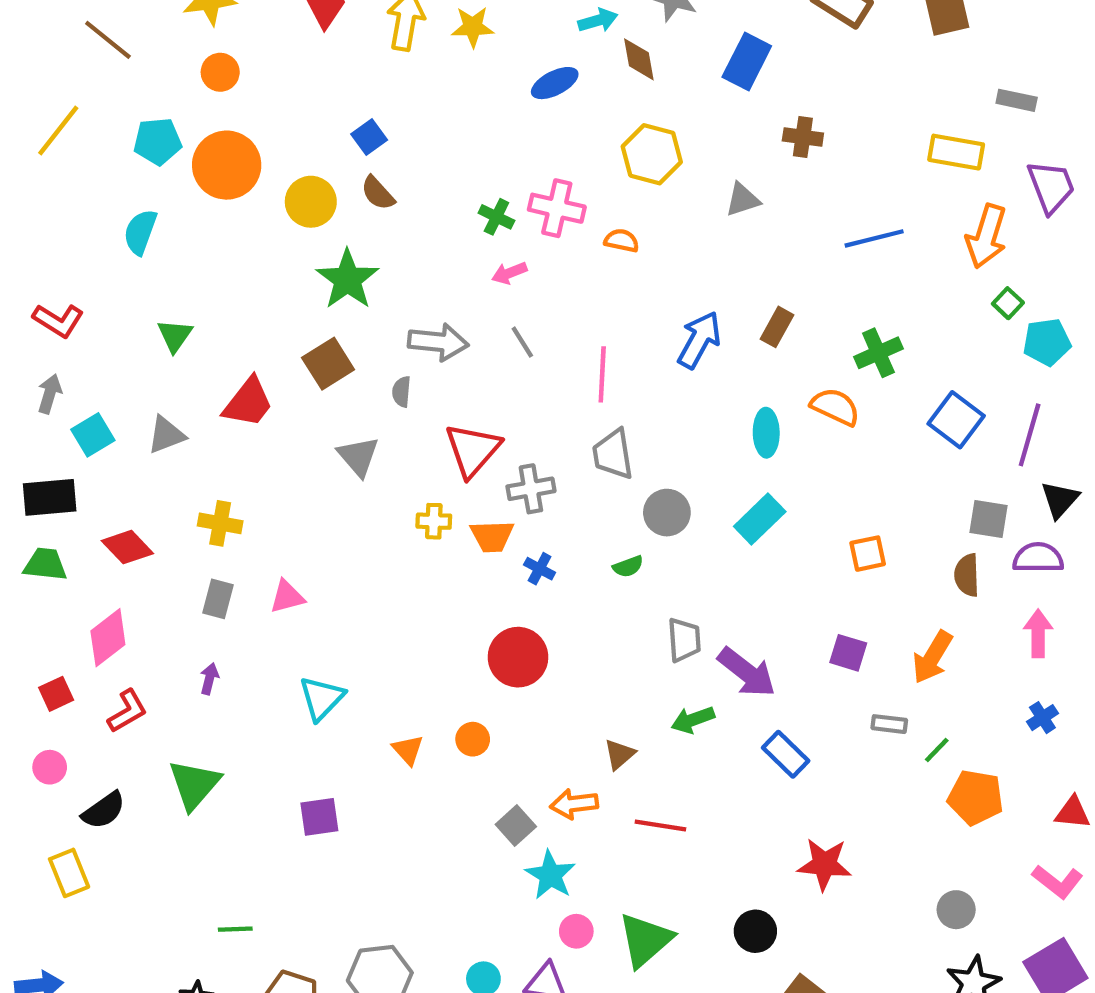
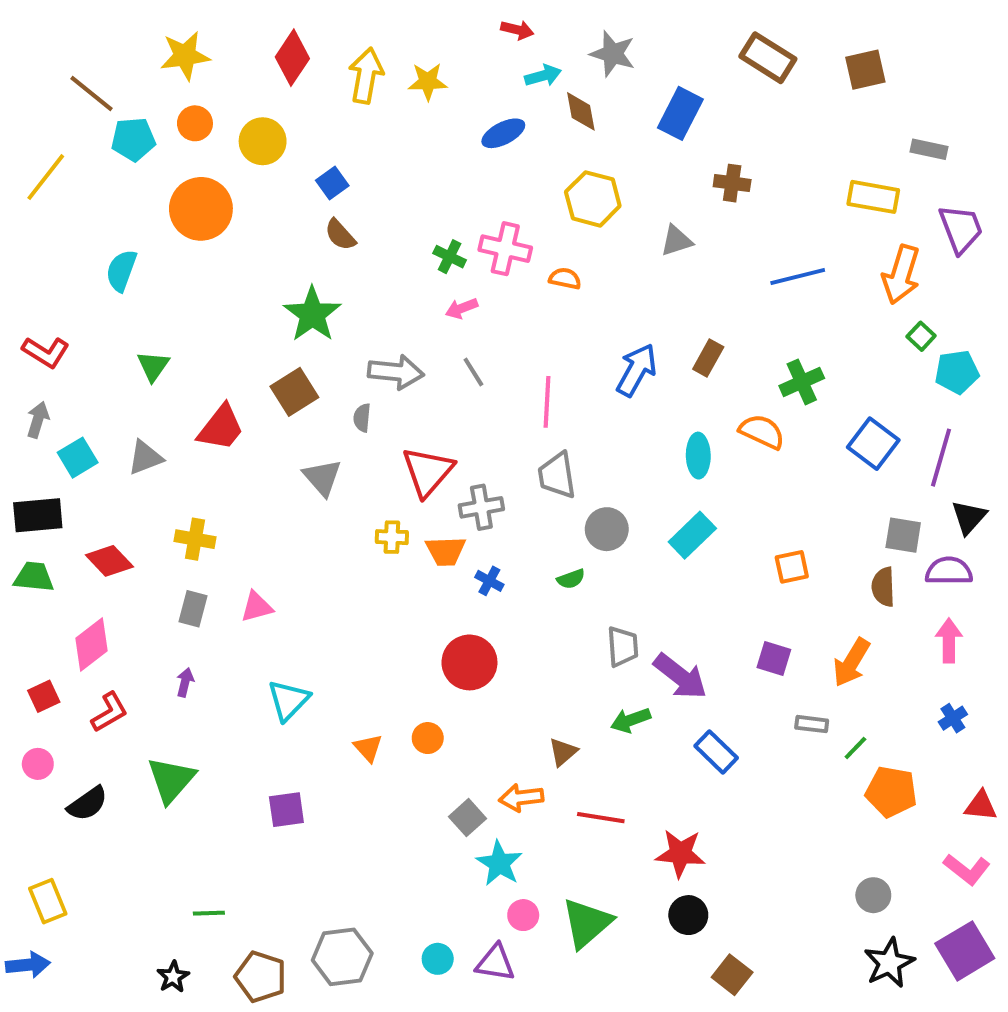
cyan pentagon: (158, 141) -> (133, 139), moved
yellow circle: (311, 202) -> (263, 141), moved
red star: (824, 864) -> (680, 853), moved
yellow rectangle: (69, 873) -> (48, 901), moved

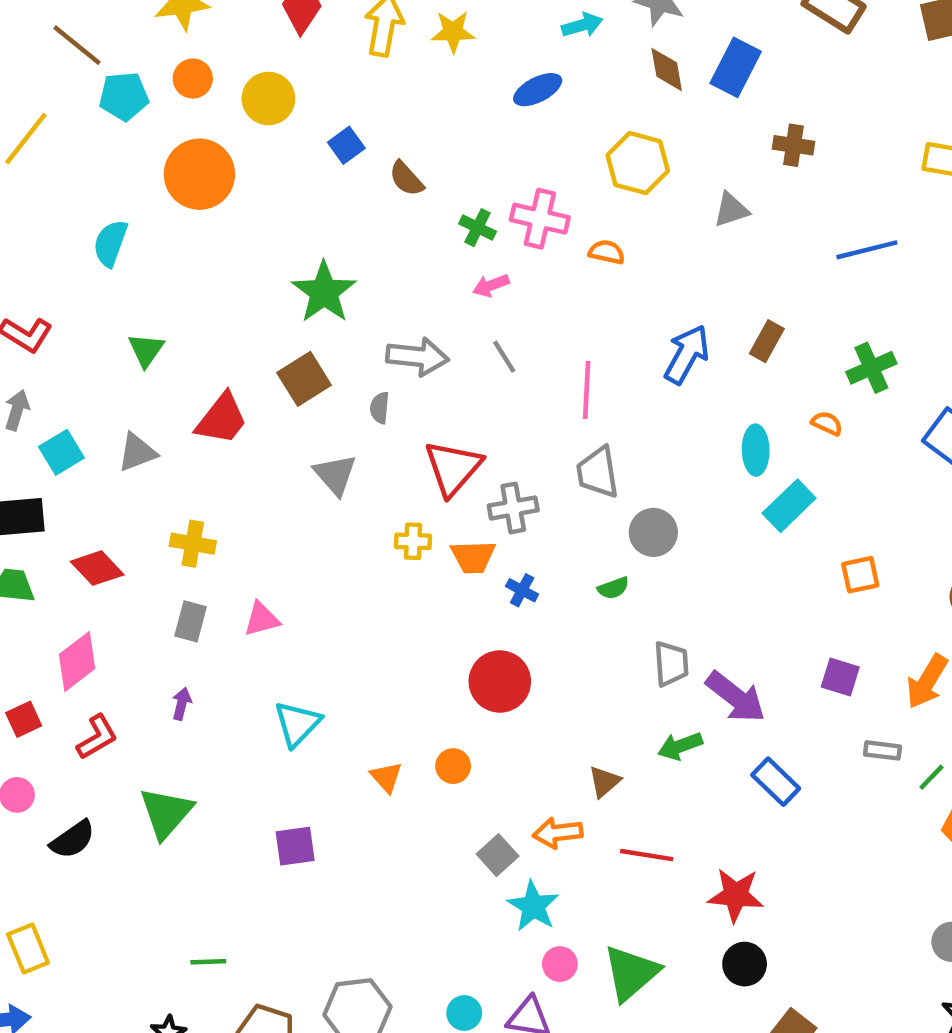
brown diamond: (581, 111) -> (667, 70), moved
brown semicircle: (340, 235) -> (406, 179), moved
orange semicircle: (762, 432) -> (827, 423), size x0.6
cyan rectangle: (692, 535) -> (789, 506), moved

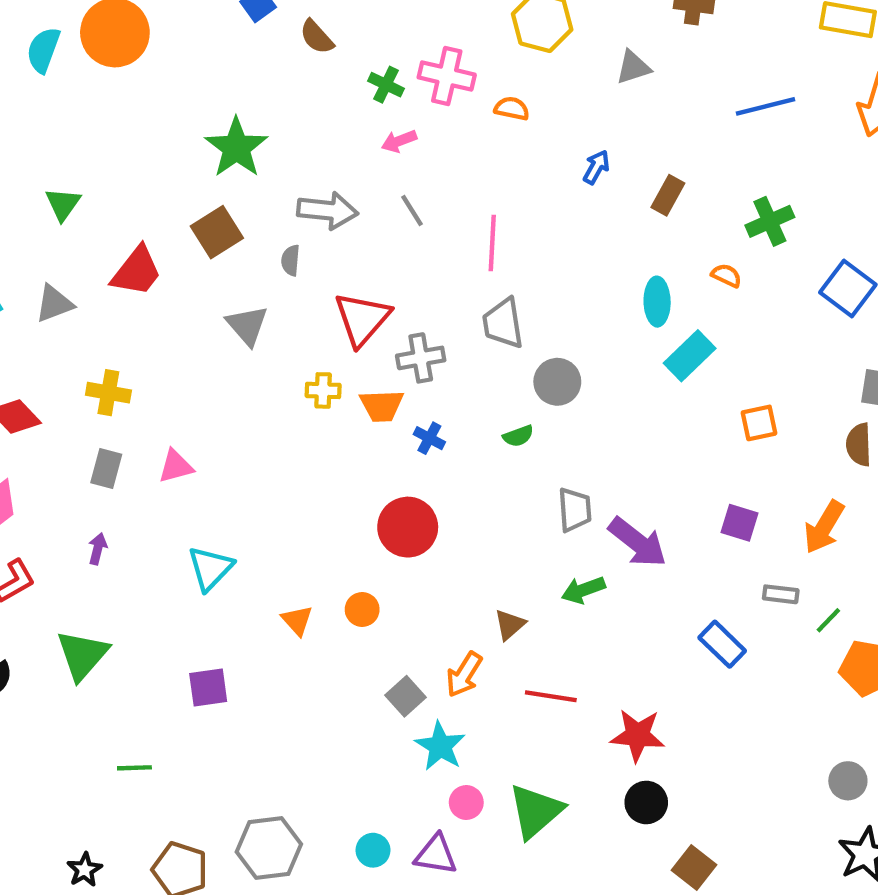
cyan semicircle: (110, 243) -> (43, 50), moved
blue arrow: (687, 354) -> (596, 167), moved, size x0.6
blue rectangle: (776, 782) -> (722, 644), moved
orange arrow: (558, 833) -> (464, 675), turned -51
green line: (208, 962) -> (134, 768), moved

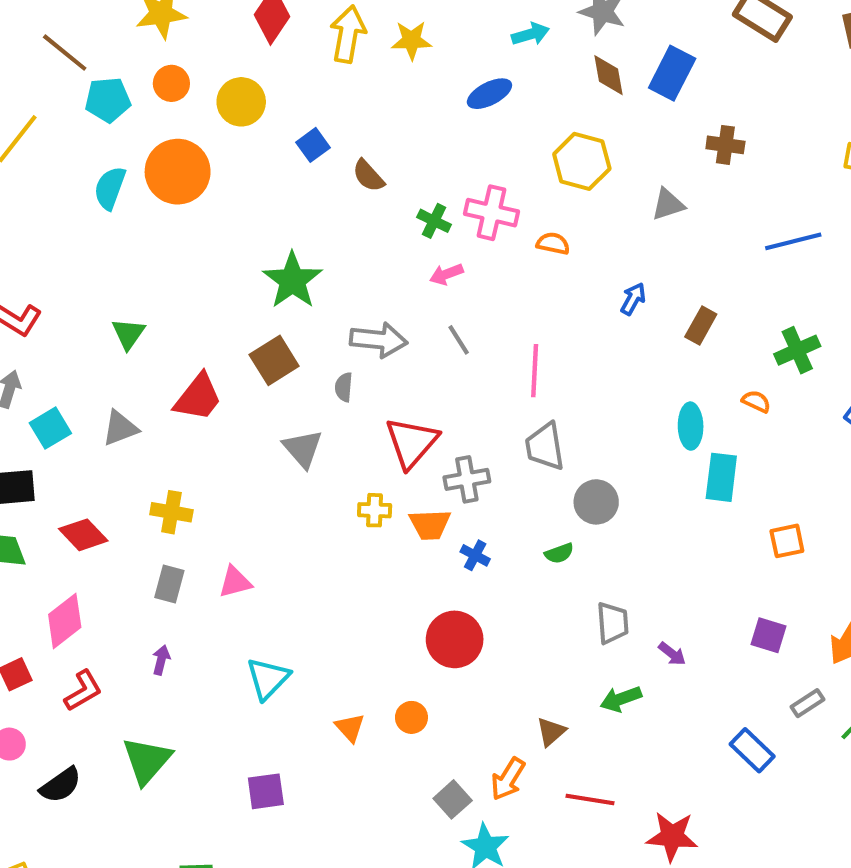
cyan rectangle: (690, 356) -> (721, 477), turned -39
purple arrow: (638, 542) -> (672, 654), size x0.5
gray rectangle: (781, 594) -> (808, 703), turned -40

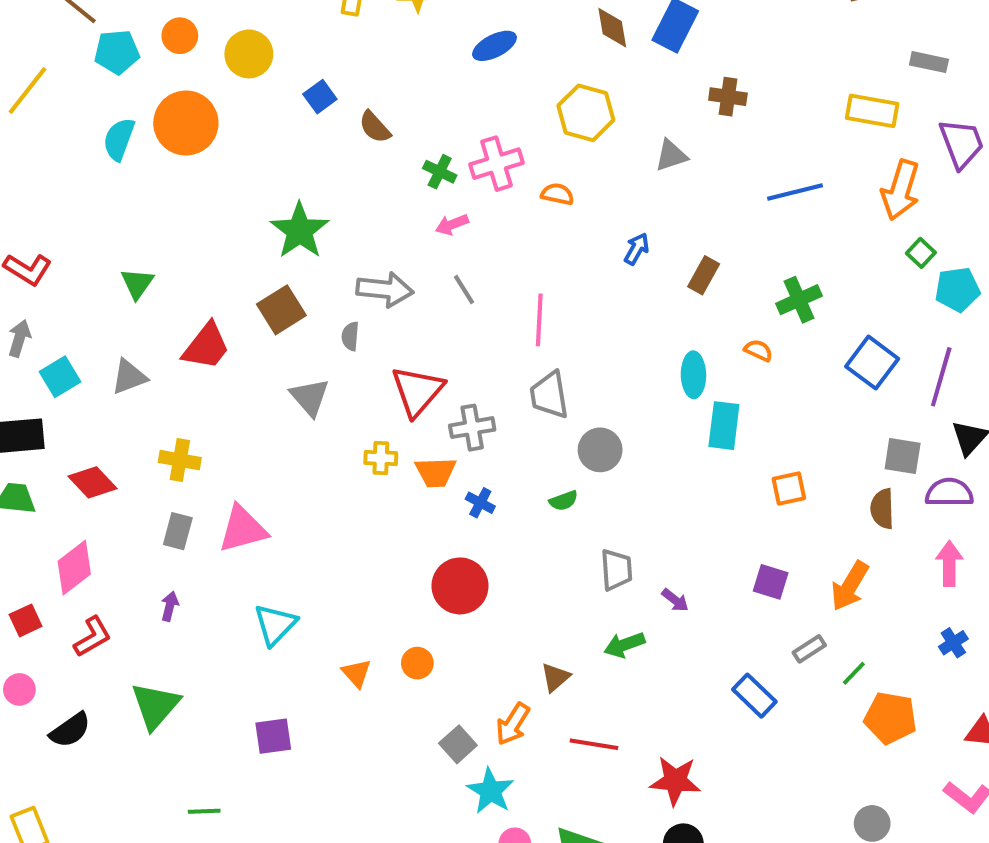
pink cross: (492, 213) -> (497, 164), turned -30
pink triangle: (235, 582) -> (243, 529), size x1.5

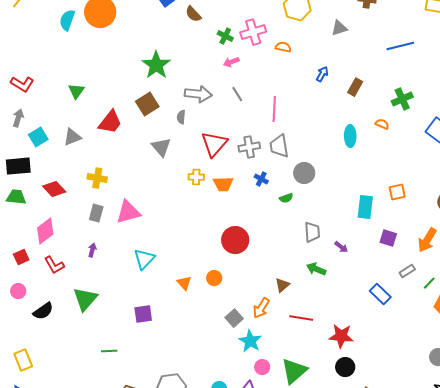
cyan rectangle: (724, 426) -> (365, 207), moved
gray cross: (472, 428) -> (249, 147), moved
blue cross: (480, 503) -> (261, 179), moved
red L-shape: (93, 637) -> (54, 265), turned 90
green arrow: (624, 645) -> (316, 269), turned 42

